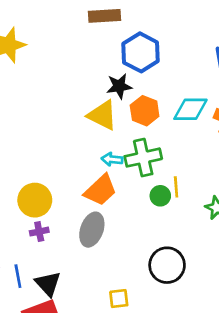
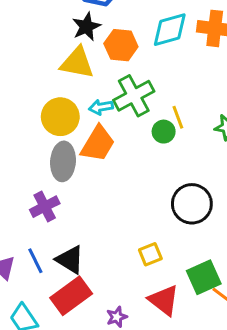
yellow circle: (35, 200) -> (60, 117), moved
gray ellipse: (92, 230) -> (63, 161), moved
purple cross: (39, 232) -> (45, 207), size x1.4

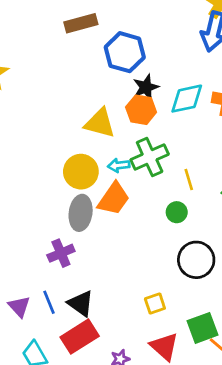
black star: (86, 27) -> (146, 87), moved
green circle: (164, 132) -> (177, 212), moved

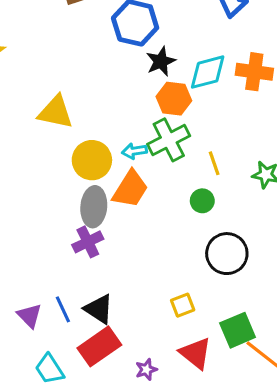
orange hexagon: (141, 110) -> (174, 99), moved
yellow triangle: (100, 123) -> (56, 112), moved
purple cross: (61, 253) -> (88, 242), moved

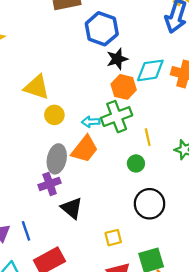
yellow circle: (92, 160) -> (54, 115), moved, size x0.7
black triangle: (99, 309) -> (72, 208), moved

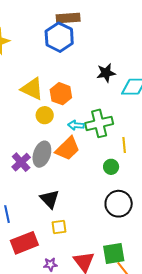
blue hexagon: (102, 29) -> (59, 37), moved
orange hexagon: (124, 87) -> (61, 94), moved
purple cross: (50, 184) -> (21, 162), moved, turned -30
yellow square: (113, 238) -> (59, 227), moved

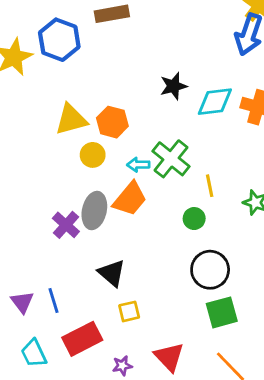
blue hexagon: (59, 37) -> (59, 40), moved
yellow triangle: (32, 89) -> (71, 119), turned -35
green cross: (99, 123) -> (171, 159), turned -32
green square: (114, 253) -> (222, 312), moved

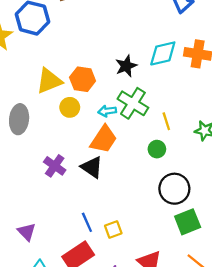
black star: (173, 86) -> (126, 66), moved
gray ellipse: (94, 210) -> (19, 119), moved
black triangle: (112, 273) -> (92, 167), moved
blue line: (54, 300) -> (87, 222), moved

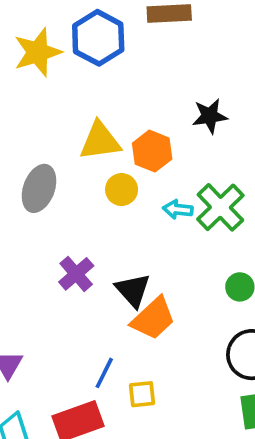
black star: (126, 66) -> (210, 116), moved
orange trapezoid: (104, 139) -> (153, 318), moved
blue line: (87, 222) -> (104, 373), turned 36

